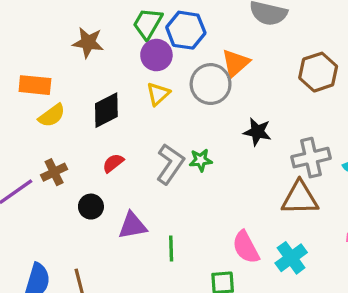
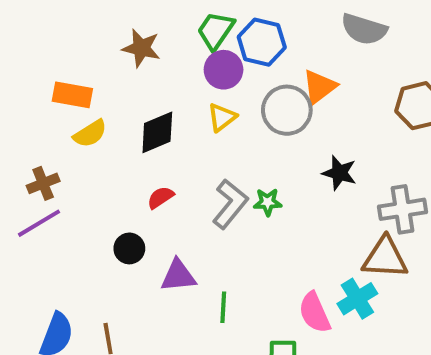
brown cross: (54, 172) -> (43, 183), moved
cyan cross: (291, 258) -> (357, 299), moved

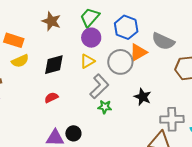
gray semicircle: (364, 29) -> (163, 41), moved
blue hexagon: (262, 42) -> (126, 27), moved
gray L-shape: (230, 204) -> (99, 86), moved
black circle: (129, 248) -> (73, 133), moved

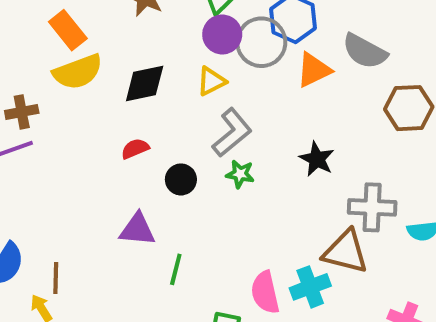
orange rectangle: (14, 40) -> (68, 30), turned 30
yellow semicircle: (20, 61) -> (78, 72), size x1.4
gray circle: (120, 62) -> (261, 42), moved
black circle: (73, 133) -> (181, 179), moved

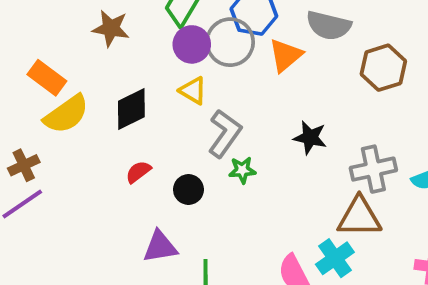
yellow triangle: (211, 81) -> (193, 91), turned -48

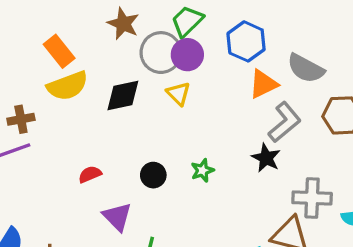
gray circle: (230, 42) -> (161, 53), moved
gray L-shape: (225, 133) -> (285, 122), moved
green star: (242, 170) -> (202, 170), turned -30
red semicircle: (138, 172) -> (90, 174), moved
purple triangle: (160, 247) -> (117, 217), turned 40

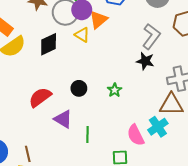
orange triangle: (263, 84) -> (98, 20), moved
green star: (202, 170) -> (115, 90), moved
red semicircle: (90, 174) -> (40, 97), size x1.6

